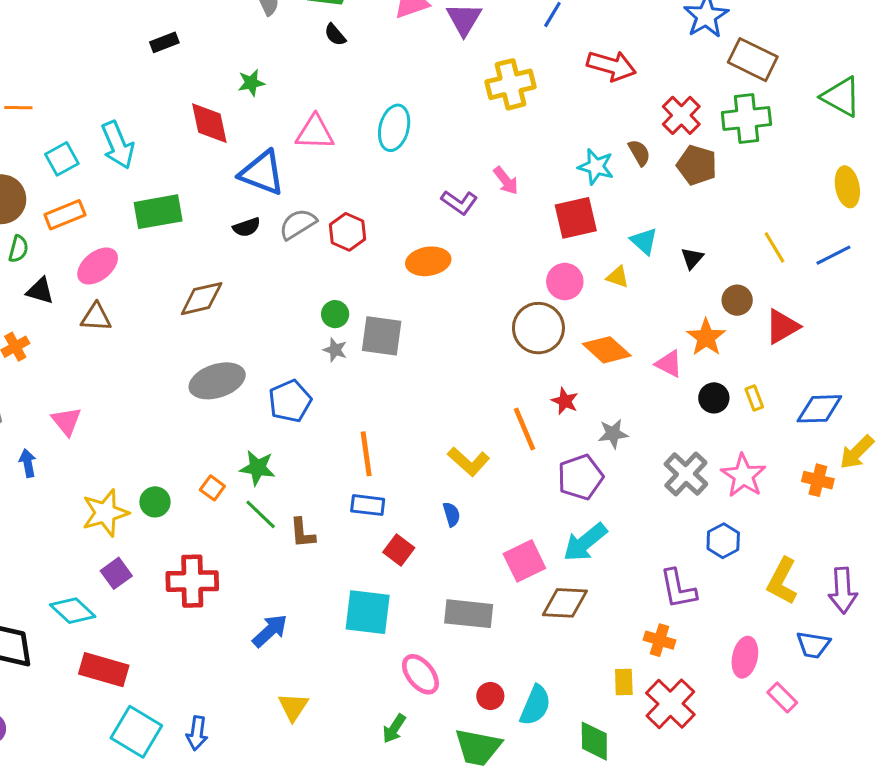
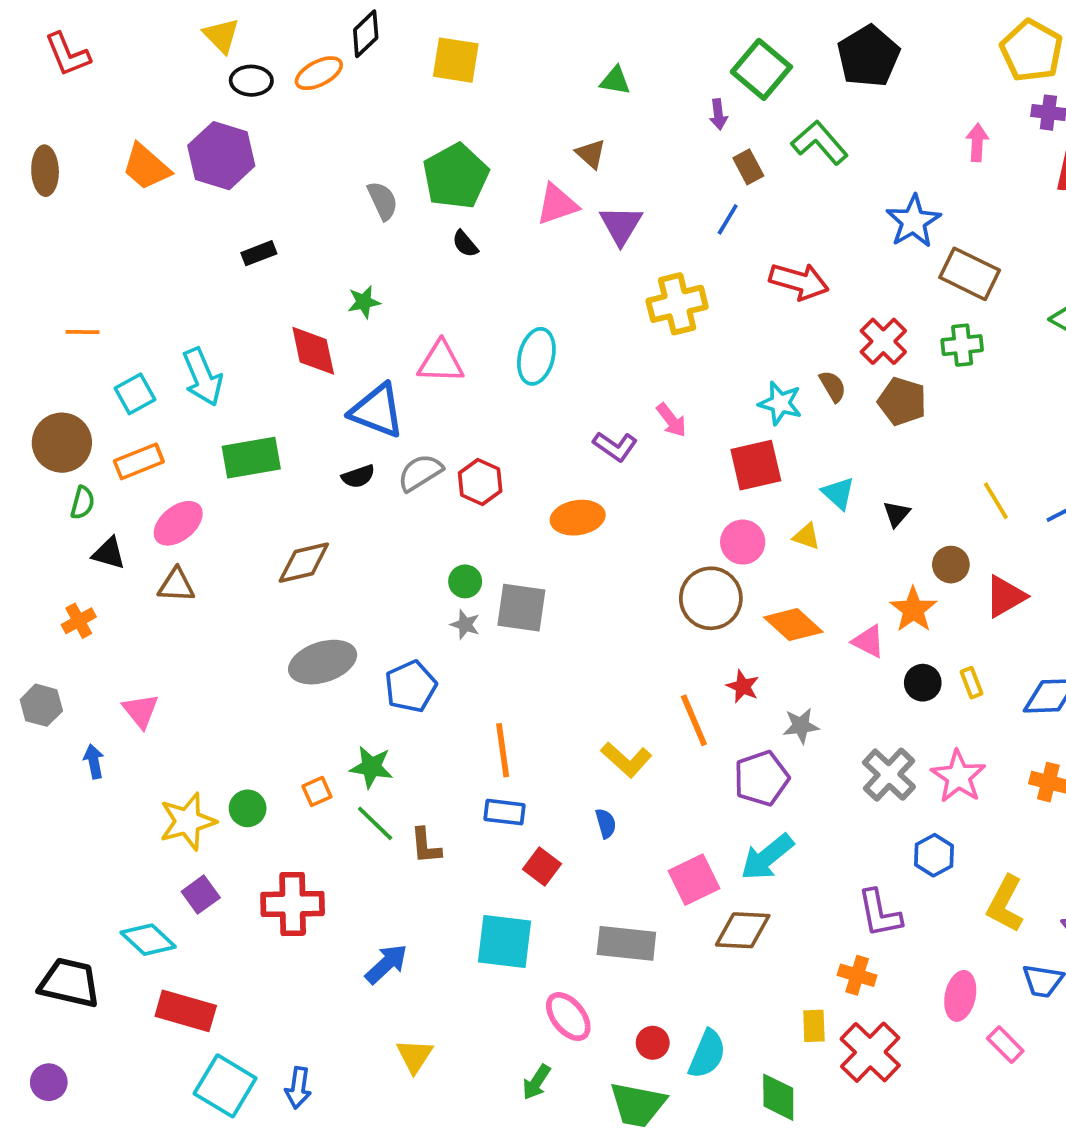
green cross: (746, 119) -> (962, 345), size x0.7
orange square: (212, 488) -> (317, 791), turned 30

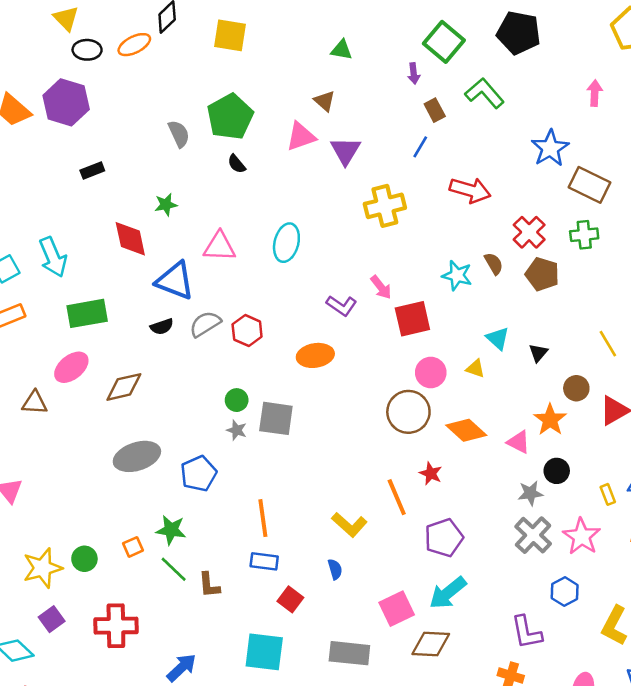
black pentagon: (868, 56) -> (519, 33), turned -30
red square: (756, 465) -> (412, 319), moved
pink ellipse: (178, 523) -> (71, 367), moved
yellow rectangle: (972, 683) -> (608, 494), moved
gray star: (801, 726) -> (530, 493), moved

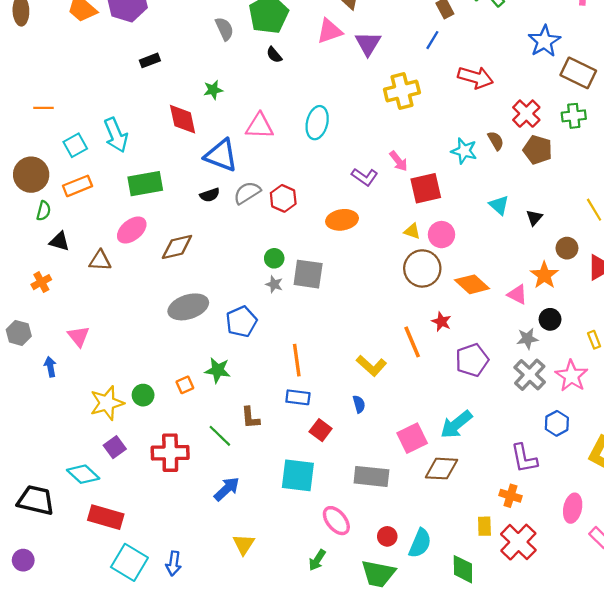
yellow triangle: (475, 369) -> (412, 231), moved
purple pentagon: (444, 538) -> (472, 360), moved
green line: (174, 569) -> (220, 436), moved

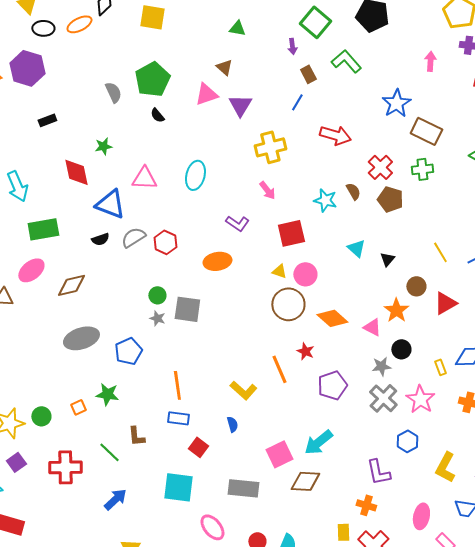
pink arrow: (399, 161) -> (267, 190), moved

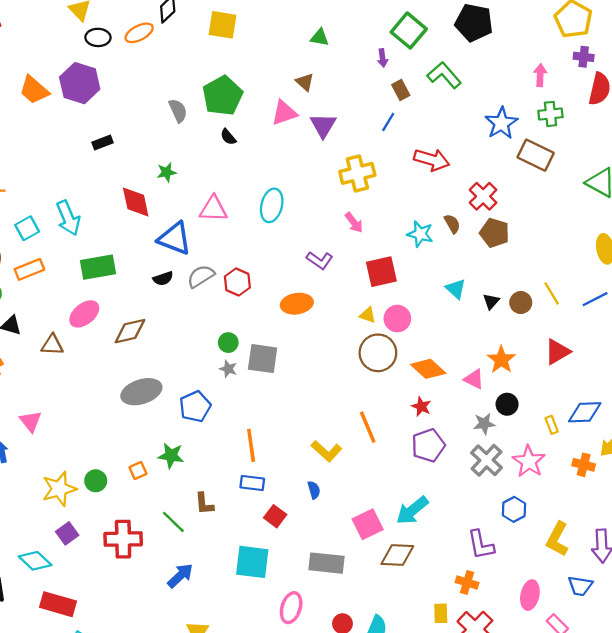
green cross: (422, 169) -> (550, 114), moved
brown circle: (416, 286) -> (521, 303), moved
red star: (305, 351) -> (421, 407), moved
pink ellipse: (212, 527) -> (291, 608), turned 56

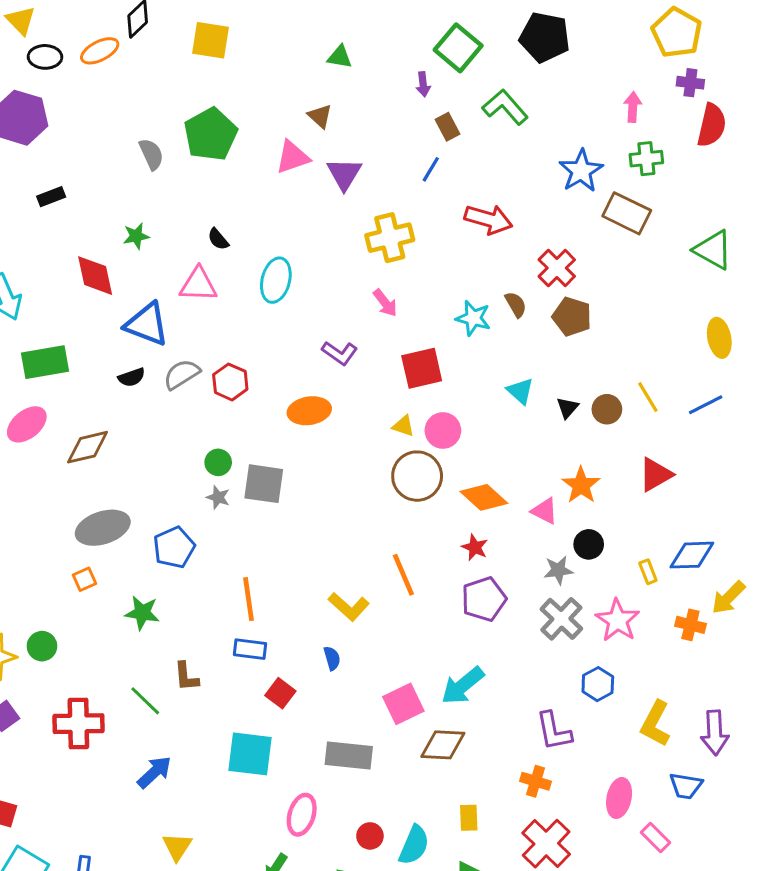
black semicircle: (228, 137) -> (218, 239), moved
orange square: (138, 471) -> (84, 579), moved
yellow rectangle: (441, 613) -> (469, 818), moved

